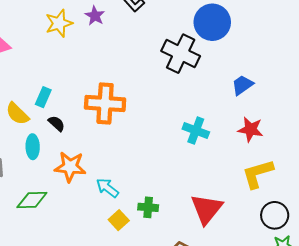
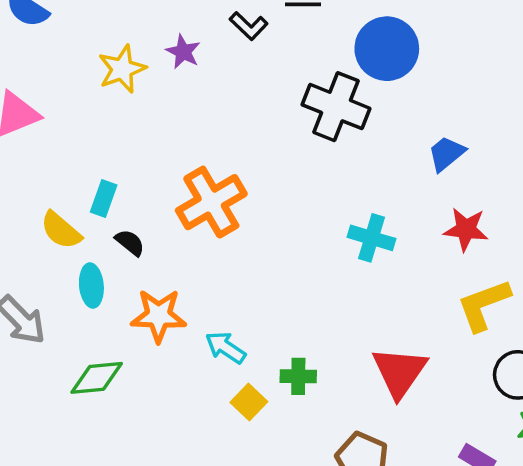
orange cross: (105, 103) -> (211, 202), turned -30

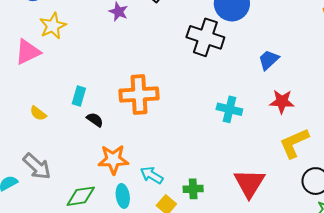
yellow star: (122, 69) -> (53, 26), moved
orange cross: (211, 202) -> (139, 95), turned 30
yellow semicircle: (61, 230) -> (38, 113), moved, size x0.7
cyan ellipse: (91, 286) -> (123, 196), moved

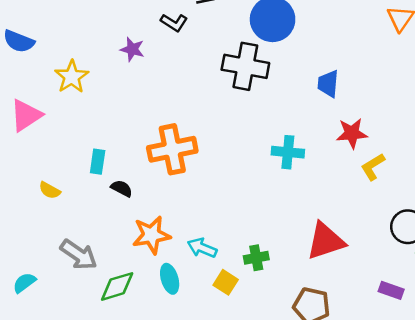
yellow star: (53, 26) -> (72, 77), moved
blue trapezoid: (269, 60) -> (328, 84), turned -35
yellow L-shape: (294, 143) -> (373, 167), moved, size x0.7
gray arrow: (37, 166) -> (79, 255), moved
red triangle: (249, 183) -> (326, 241), turned 48

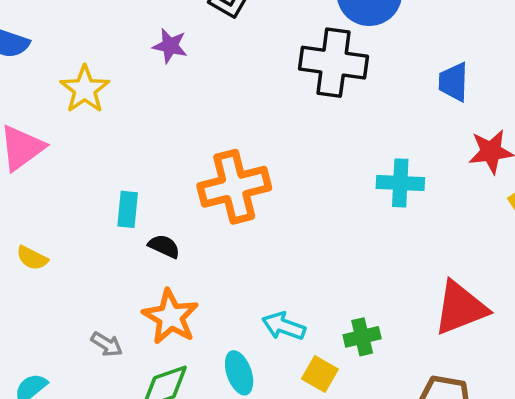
yellow semicircle: (50, 190) -> (32, 258), moved
orange star: (151, 235) -> (171, 317), moved, turned -30
gray arrow: (79, 255) -> (107, 344), size x0.6

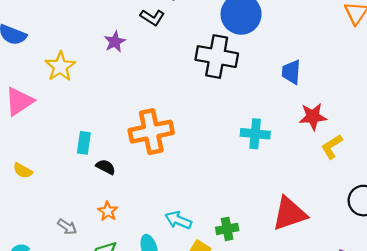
purple star: (170, 46) -> (115, 42), turned 30
orange star: (171, 317) -> (108, 211), size x0.6

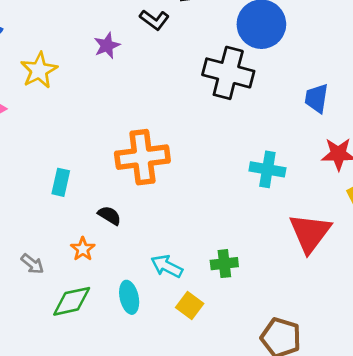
cyan rectangle: (84, 143) -> (61, 182), moved
black semicircle: (106, 167) -> (109, 215), moved
red triangle: (289, 214) -> (310, 233), moved, turned -39
green cross: (227, 229) -> (224, 264), moved

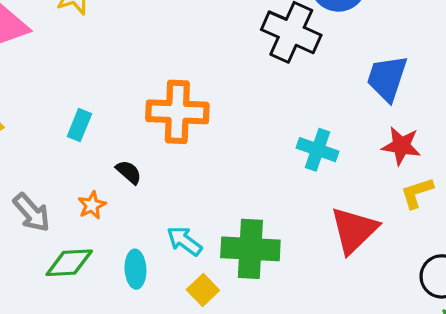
blue trapezoid: (317, 98) -> (387, 78), size x1.4
gray arrow: (32, 264) -> (32, 213), size x1.5
green cross: (224, 264) -> (250, 249), size x1.8

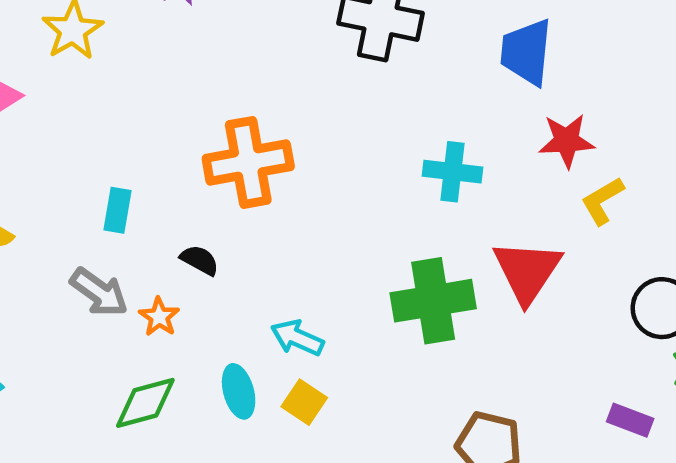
gray arrow: (32, 213) -> (99, 292), moved
green cross: (250, 249) -> (433, 301), moved
yellow square: (203, 290) -> (304, 402), moved

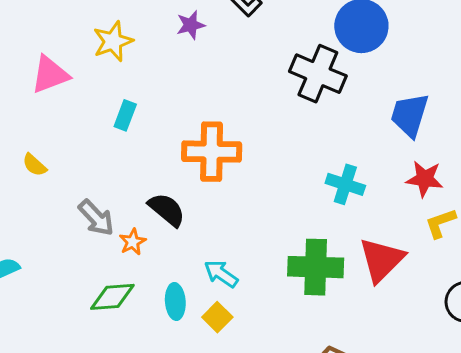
cyan rectangle: (118, 210) -> (125, 115), moved
black semicircle: (200, 260) -> (167, 210), size x1.5

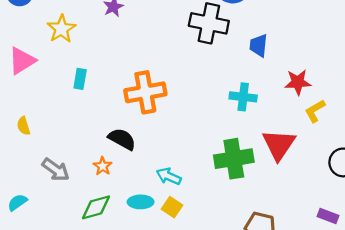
blue trapezoid: (410, 115) -> (259, 45), moved, size x0.7
yellow semicircle: (34, 165) -> (24, 126), turned 42
gray arrow: (96, 218) -> (56, 170), moved
cyan ellipse: (175, 301) -> (141, 202), turned -75

